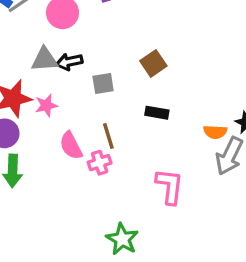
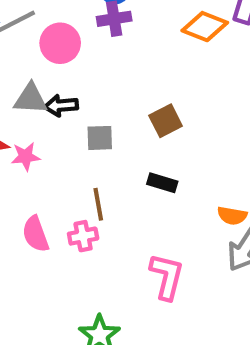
pink semicircle: (71, 146) -> (35, 234), moved

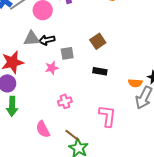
pink star: (26, 156) -> (52, 68), moved
brown line: (98, 204) -> (72, 135), moved, turned -35
pink semicircle: (35, 234) -> (43, 129), moved

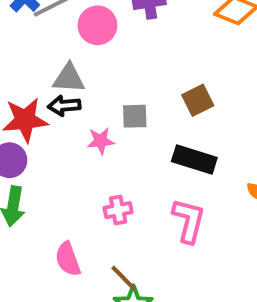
black arrow: (47, 40) -> (64, 106), moved
black rectangle: (100, 71) -> (194, 159), size x1.5
pink L-shape: (107, 116) -> (189, 221), moved

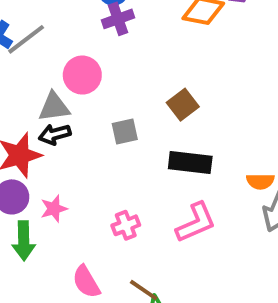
pink circle: (97, 25) -> (82, 75), moved
pink star: (101, 141) -> (54, 209), moved
pink L-shape: (189, 221) -> (196, 223), turned 63

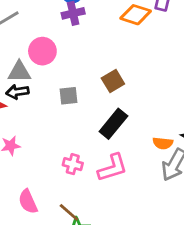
black rectangle: (190, 163) -> (113, 124), turned -64
pink cross: (126, 225) -> (73, 164), moved, turned 30

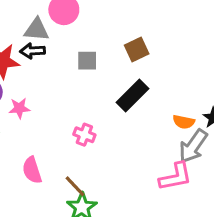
pink L-shape: (112, 168) -> (175, 177), moved

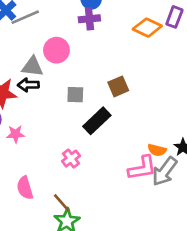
black rectangle: (133, 96) -> (97, 121), moved
pink cross: (84, 135) -> (71, 159), turned 30
pink L-shape: (175, 177) -> (142, 168), moved

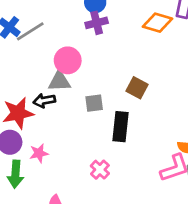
gray triangle: (32, 67) -> (59, 81), moved
brown square: (118, 86) -> (137, 88), turned -30
black rectangle: (97, 121) -> (121, 127), turned -32

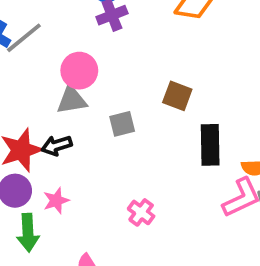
black arrow: (44, 101) -> (57, 146), moved
black rectangle: (121, 127) -> (210, 145), moved

